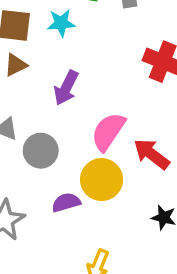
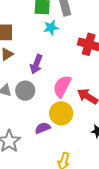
cyan star: (61, 23) -> (51, 28), moved
gray circle: (41, 151) -> (25, 91), moved

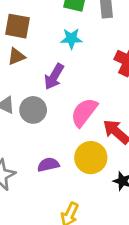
cyan star: (51, 28) -> (71, 39), moved
yellow circle: (61, 113) -> (91, 158), moved

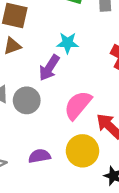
cyan star: (71, 39) -> (68, 43), moved

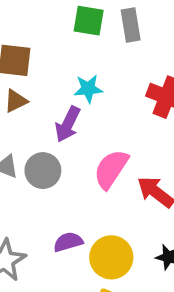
yellow circle: (82, 151) -> (111, 257), moved

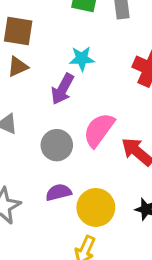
gray circle: (43, 171) -> (57, 145), moved

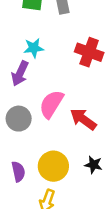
purple semicircle: (58, 192) -> (18, 172), moved, turned 96

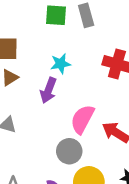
gray circle: (19, 119) -> (69, 151), moved

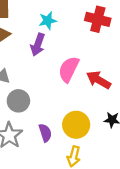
gray circle: (69, 151) -> (18, 101), moved

